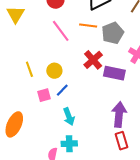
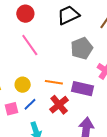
orange line: (88, 26) -> (54, 82), moved
red cross: (93, 60) -> (59, 105), moved

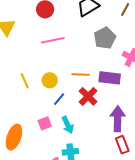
pink line: (30, 45) -> (53, 40), turned -60
pink square: (12, 109) -> (45, 123), moved

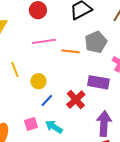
orange line: (81, 75) -> (71, 51), moved
yellow line: (25, 81) -> (15, 69), moved
cyan arrow: (68, 125) -> (54, 127), turned 144

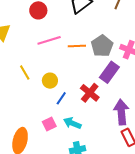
gray pentagon: (96, 42) -> (102, 46), moved
purple rectangle: (98, 82) -> (109, 72), turned -55

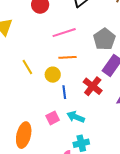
pink line: (49, 40) -> (64, 33), moved
orange line: (77, 46) -> (68, 57), moved
blue line: (61, 98) -> (64, 92), turned -40

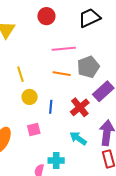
gray pentagon: (104, 39) -> (88, 67), moved
yellow circle: (53, 75) -> (30, 97), moved
cyan arrow: (76, 117) -> (78, 138), moved

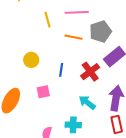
yellow line: (20, 74) -> (48, 20), moved
yellow circle: (30, 97) -> (31, 60), moved
cyan cross: (56, 160) -> (73, 125), moved

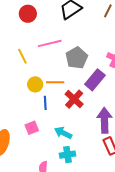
orange line: (73, 37) -> (55, 82), moved
yellow circle: (31, 60) -> (35, 84), moved
cyan arrow: (87, 102) -> (63, 133), moved

